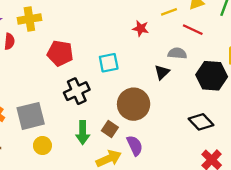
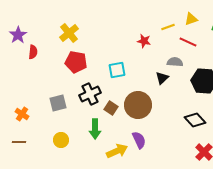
yellow cross: (29, 19) -> (69, 33), moved, turned -30
gray square: (31, 116) -> (58, 103), moved, size x0.7
brown square: (110, 129) -> (111, 108), moved

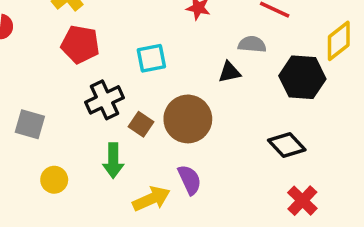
black triangle: (162, 78) -> (229, 72), turned 32
gray square: (58, 103) -> (30, 124), moved, turned 30

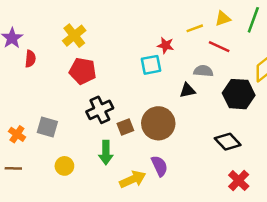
cyan square: (151, 58) -> (151, 65), moved
brown square: (141, 124) -> (125, 127), turned 35

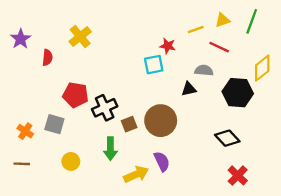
red semicircle: (30, 59) -> (47, 58), moved
red pentagon: (83, 71) -> (75, 95), moved

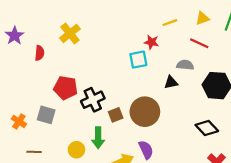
yellow line: (196, 30) -> (170, 23), moved
yellow circle: (71, 161) -> (76, 150), moved
brown line: (22, 164) -> (34, 152), moved

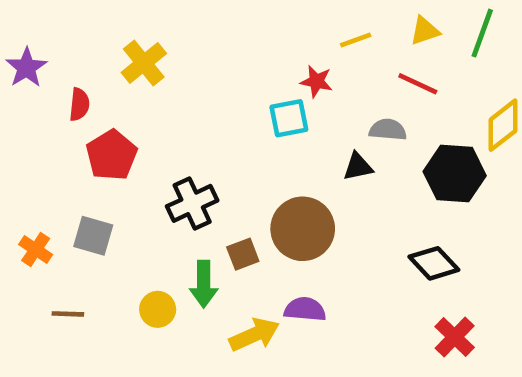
red pentagon: (66, 88) -> (112, 155), moved, turned 30
brown square: (116, 115) -> (243, 254), moved
purple semicircle: (146, 150) -> (305, 309), turned -60

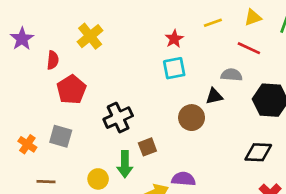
red star: (316, 81) -> (174, 39), moved, turned 30
brown circle: (303, 229) -> (192, 118), moved, size x0.7
black diamond: (434, 263) -> (258, 152), turned -44

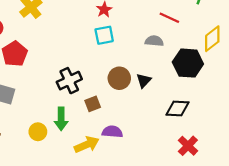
black triangle: (214, 96) -> (144, 81), moved, turned -35
black cross: (118, 118) -> (69, 81), moved
brown square: (147, 147) -> (93, 104), moved

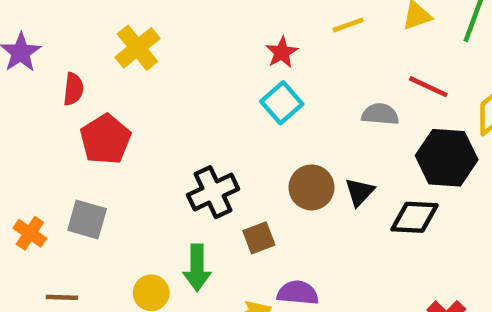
red line: (169, 18) -> (428, 87), moved
cyan square: (104, 35) -> (282, 103), turned -30
black diamond: (177, 108) -> (415, 217), moved

